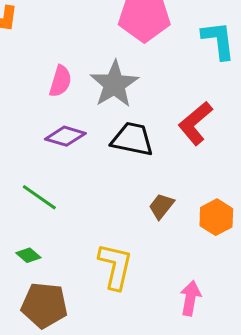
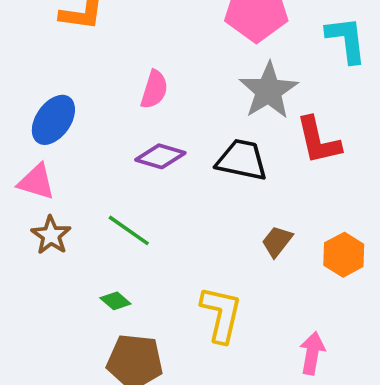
gray star: (114, 84) -> (268, 91), moved
red L-shape: (195, 123) -> (318, 141), turned -63

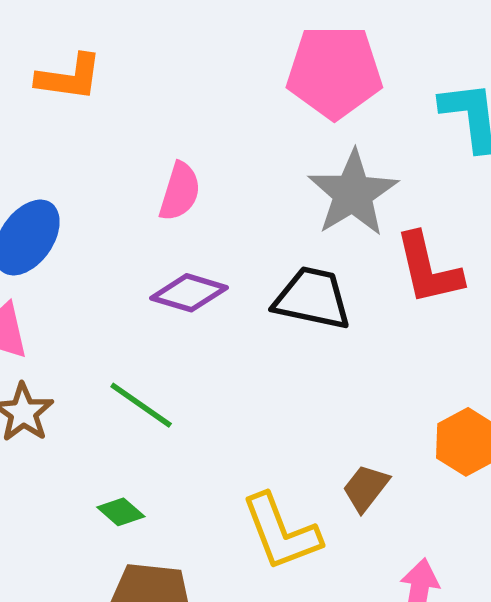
brown trapezoid: (277, 241) -> (366, 488), moved
yellow L-shape: (221, 314) -> (281, 532), turned 146

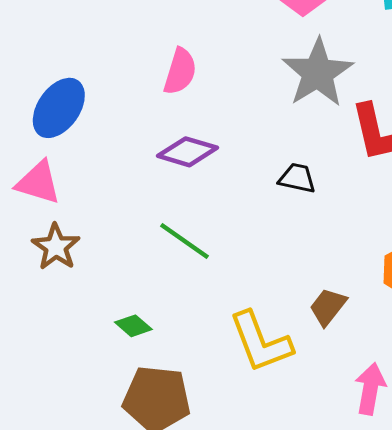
black trapezoid: (312, 298) -> (297, 178), moved, size x0.6
green line: (141, 405) -> (185, 241), moved

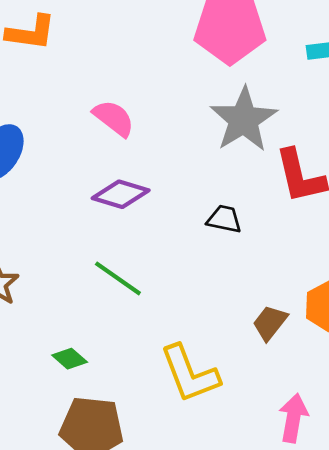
pink semicircle: (180, 71) -> (114, 118), turned -69
brown trapezoid: (328, 307) -> (270, 323), moved

